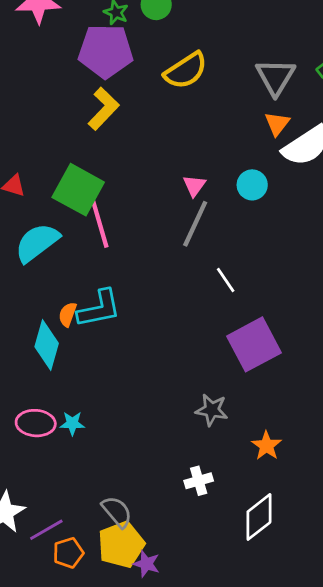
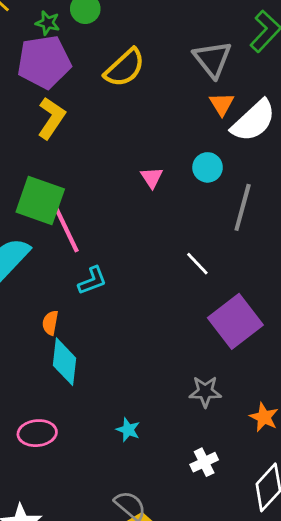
gray line: (195, 224) -> (243, 207), moved
cyan L-shape: (99, 309) -> (92, 281), moved, size x0.7
cyan diamond: (47, 345) -> (64, 362), moved
cyan star: (72, 423) -> (128, 430), moved, turned 30

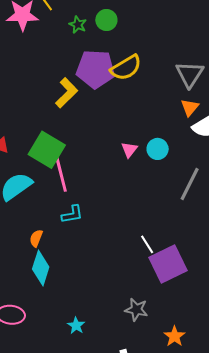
purple pentagon: (44, 62) -> (96, 69), moved
cyan circle: (208, 167) -> (158, 149), moved
white line: (197, 264) -> (147, 244), moved

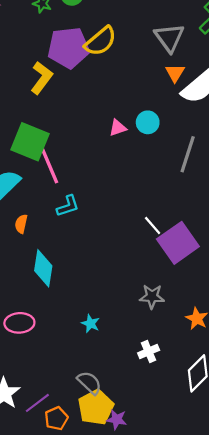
pink triangle: (129, 150) -> (118, 128), turned 42
orange semicircle: (36, 238) -> (21, 224), moved

